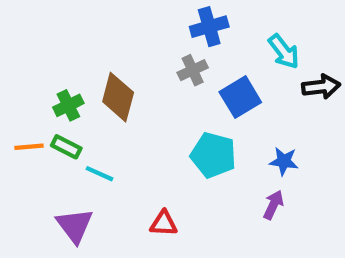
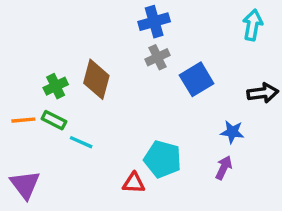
blue cross: (209, 27) -> (154, 22), moved
cyan arrow: (284, 52) -> (253, 25), moved, turned -132
black arrow: (321, 87) -> (263, 93), moved
cyan pentagon: (213, 155) -> (163, 159), moved
purple triangle: (75, 226) -> (25, 185), moved

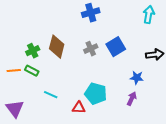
gray cross: (158, 57) -> (91, 49), moved
cyan line: (81, 142) -> (51, 95), moved

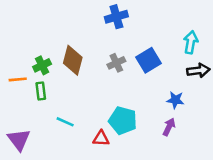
cyan arrow: (149, 15) -> (191, 42), moved
orange line: (14, 71) -> (18, 79), moved
green rectangle: (32, 71) -> (41, 91), turned 56

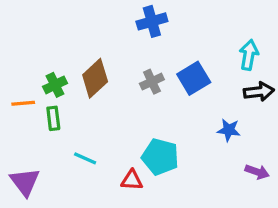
brown diamond: (73, 60) -> (95, 78), turned 32
purple arrow: (169, 127) -> (257, 172), moved, turned 84

